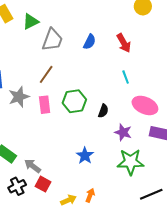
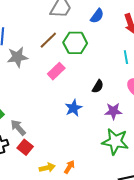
green hexagon: (74, 101) -> (75, 43), moved
pink rectangle: (45, 105) -> (56, 71), moved, turned 42
purple star: (123, 132) -> (113, 111), turned -30
blue star: (85, 156) -> (73, 108), moved

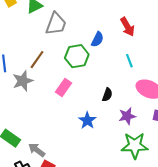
blue semicircle: (97, 16) -> (97, 39), moved
brown line: (48, 40) -> (37, 60), moved

